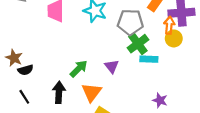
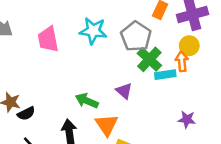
gray pentagon: (130, 22) -> (136, 36), turned -30
orange arrow: (169, 25) -> (182, 61), moved
green arrow: (79, 69) -> (87, 101), turned -102

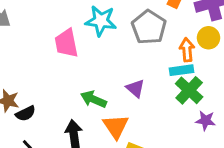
pink trapezoid: (48, 39) -> (66, 43), moved
green cross: (149, 59) -> (189, 90), moved
orange arrow: (182, 61) -> (187, 50), moved

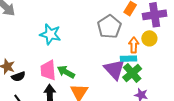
cyan star: (101, 21) -> (50, 34), moved
pink trapezoid: (66, 43) -> (48, 70), moved
purple triangle: (135, 88) -> (114, 69), moved, size x1.6

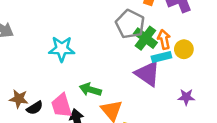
yellow circle: (149, 38) -> (184, 49), moved
pink trapezoid: (48, 70) -> (62, 106), moved
green cross: (132, 73) -> (145, 38), moved

